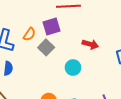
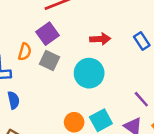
cyan circle: (73, 67) -> (89, 73), size x1.5

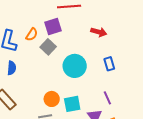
red arrow: (100, 39) -> (99, 32), moved
blue rectangle: (142, 41) -> (109, 64), moved

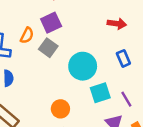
red arrow: (99, 32) -> (117, 24), moved
cyan square: (72, 104) -> (100, 93), moved

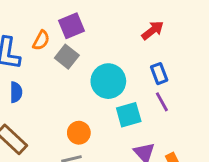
red arrow: (117, 24) -> (153, 30), turned -48
purple line: (126, 99) -> (162, 102), moved

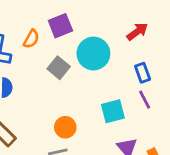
gray square: (67, 57) -> (59, 68), moved
cyan circle: (108, 81) -> (93, 54), moved

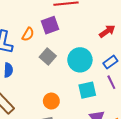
cyan circle: (93, 54) -> (80, 60), moved
blue rectangle: (143, 73) -> (110, 62), turned 72

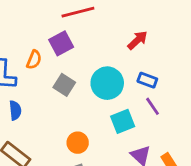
blue rectangle: (110, 62) -> (147, 80), turned 64

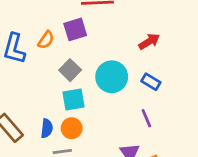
purple line: (153, 106) -> (146, 118), moved
blue semicircle: (15, 110) -> (47, 128), moved
cyan square: (123, 121) -> (74, 100), moved

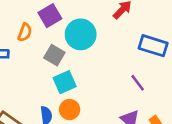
cyan circle: (112, 77) -> (81, 34), moved
blue rectangle: (151, 82) -> (153, 46), moved, size x1.5

